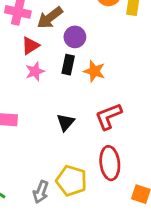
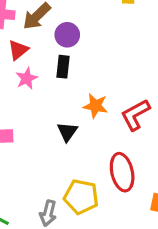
orange star: (94, 71) -> (95, 106), moved
red L-shape: (108, 116) -> (135, 115), moved

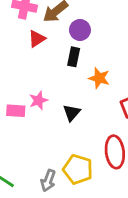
pink star: (27, 78) -> (38, 100), moved
orange star: (95, 106) -> (99, 78), moved

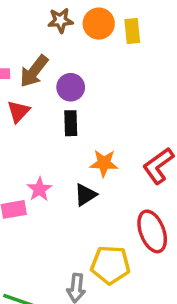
orange star: (99, 78) -> (104, 163), moved
black triangle: (72, 113) -> (85, 195), turned 30

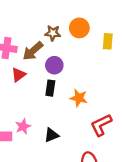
brown star: (60, 20) -> (53, 33), moved
yellow rectangle: (132, 31) -> (108, 41), moved
orange star: (104, 163) -> (79, 98), moved

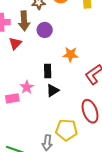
brown arrow: (33, 51) -> (24, 21), turned -42
black rectangle: (50, 88) -> (48, 71), moved

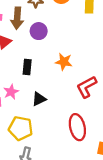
black rectangle: (48, 71) -> (27, 67), moved
yellow pentagon: (66, 130) -> (21, 128), moved

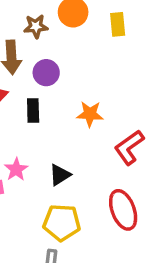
black rectangle: (27, 67) -> (33, 111), moved
yellow pentagon: (21, 128) -> (62, 222), moved

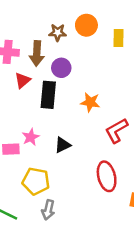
black rectangle: (33, 111) -> (48, 95), size x1.5
yellow pentagon: (62, 222) -> (36, 181), moved

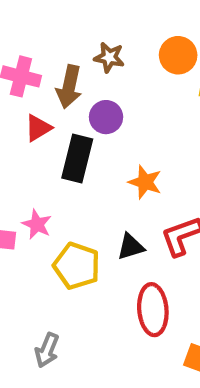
orange circle: (86, 25) -> (178, 55), moved
pink star: (31, 137) -> (37, 224), turned -30
black triangle: (63, 145) -> (131, 247), moved
yellow pentagon: (36, 181) -> (77, 266), moved

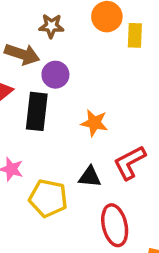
brown arrow: (69, 87) -> (22, 54), turned -76
black triangle: (131, 247) -> (90, 177), turned 30

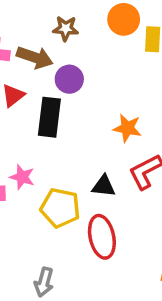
orange star: (94, 123) -> (127, 128), moved
red ellipse: (115, 225) -> (102, 237), moved

